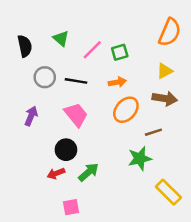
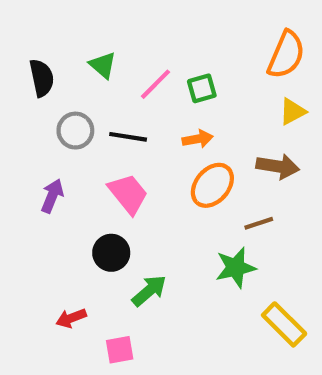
yellow triangle: (165, 71) -> (292, 112), moved
red arrow: (56, 173) -> (71, 318), moved

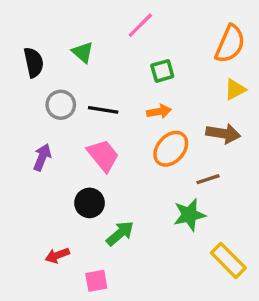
pink line: (155, 84) -> (140, 25), moved

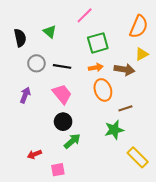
green square: (162, 71) -> (98, 43), size x1.5
brown arrow: (223, 134) -> (124, 69), moved
orange ellipse: (171, 149) -> (103, 90), turned -60
black circle: (90, 203) -> (63, 122), moved

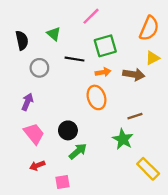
black line: (62, 66) -> (75, 59), moved
orange ellipse: (103, 90) -> (96, 97), moved
pink trapezoid: (62, 94) -> (34, 134), moved
green star: (114, 130) -> (123, 139), turned -30

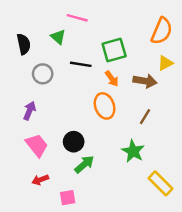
pink line: (91, 16) -> (77, 18), moved, turned 60
orange arrow: (103, 72) -> (112, 79), turned 64
brown line: (135, 116) -> (145, 117), moved, turned -40

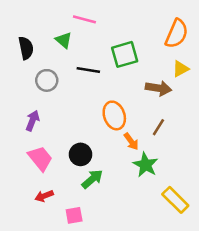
orange arrow: (112, 79) -> (131, 141), moved

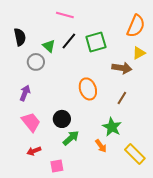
green triangle: (64, 40) -> (49, 46), moved
black line: (88, 70) -> (69, 41), moved, turned -60
orange arrow: (131, 141) -> (101, 146), moved

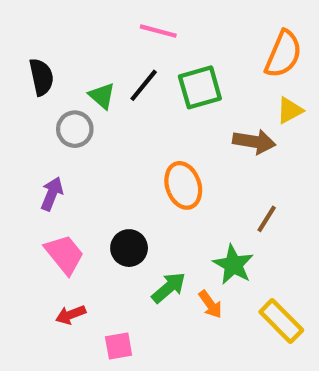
pink line: (65, 15) -> (158, 31), moved
brown line: (122, 98) -> (267, 219), moved
green arrow: (71, 138) -> (169, 288), moved

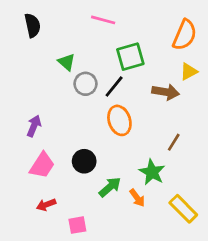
black semicircle: (41, 77) -> (33, 25), moved
black line: (144, 85) -> (114, 87), moved
gray circle: (75, 129) -> (85, 84), moved
pink trapezoid: (64, 254) -> (42, 165), turned 72

